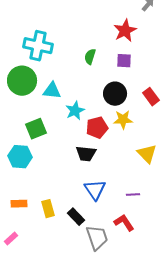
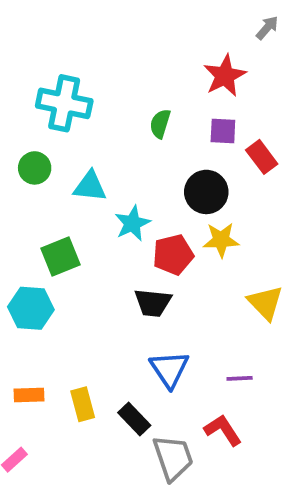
green circle: (22, 81) -> (35, 168), size x0.6
red rectangle: (151, 97) -> (262, 157), moved

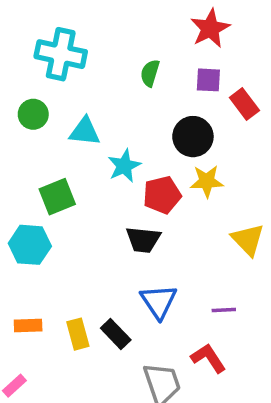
black rectangle: (134, 419) -> (116, 334), moved

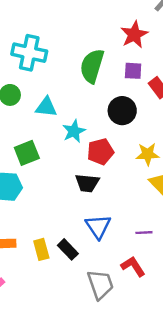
green semicircle: (150, 73) -> (92, 66), size x1.8
yellow star: (207, 181) -> (148, 154), moved

